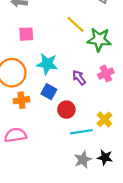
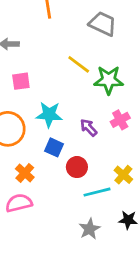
orange cross: (21, 100) -> (25, 173), moved, turned -35
gray star: (83, 160) -> (90, 229), moved

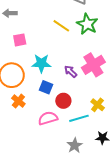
green star: (109, 80) -> (87, 24), moved, turned 30
pink cross: (120, 120) -> (93, 65), size x1.6
orange cross: (25, 173) -> (18, 101), moved
pink semicircle: (19, 203) -> (48, 118), moved

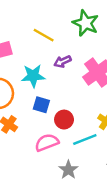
yellow line: (61, 26) -> (44, 35), moved
purple arrow: (71, 72) -> (63, 62), moved, turned -64
gray star: (75, 145) -> (68, 170), moved

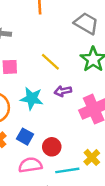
blue square: (41, 105) -> (25, 137), moved

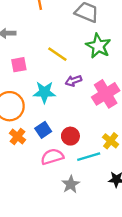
blue square: (25, 137) -> (43, 130), turned 35

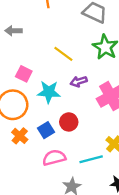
pink square: (19, 65) -> (24, 74), moved, turned 35
red circle: (70, 136) -> (69, 122), moved

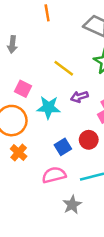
gray arrow: (13, 31) -> (12, 44), turned -84
red circle: (69, 122) -> (89, 140), moved
blue square: (46, 130) -> (63, 147), moved

